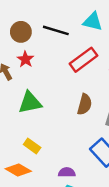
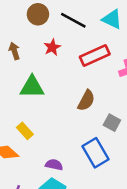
red star: (25, 59) -> (52, 47), moved

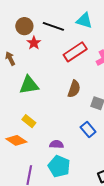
red star: (52, 47) -> (34, 43), moved
blue rectangle: (95, 153) -> (88, 130), size x0.7

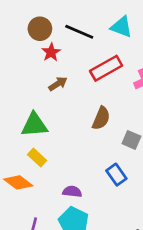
brown arrow: (10, 59) -> (58, 84), moved, turned 80
green triangle: (29, 85) -> (34, 125), moved

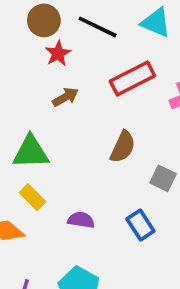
purple semicircle: (72, 192) -> (81, 220), moved

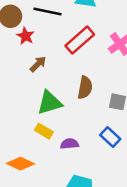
green triangle: (31, 152) -> (50, 103), moved
yellow rectangle: (32, 197) -> (44, 131), moved

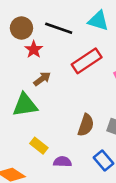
brown semicircle: (85, 88) -> (86, 125), moved
green triangle: (50, 103) -> (25, 105), moved

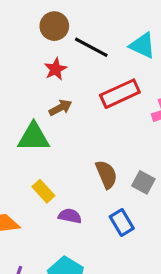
brown circle: (21, 28) -> (54, 26), moved
brown semicircle: (86, 125) -> (106, 174), turned -50

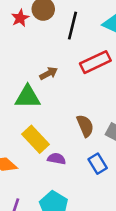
black line: (91, 47) -> (72, 26), turned 76
red star: (55, 69) -> (20, 18), moved
yellow rectangle: (43, 191) -> (36, 139), size x1.5

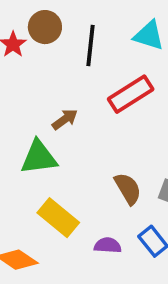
purple semicircle: (57, 159) -> (108, 245), moved

